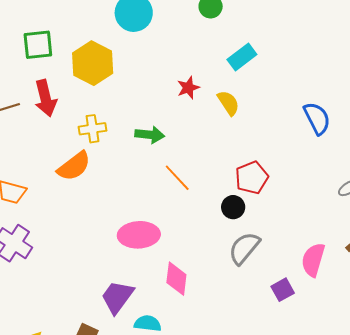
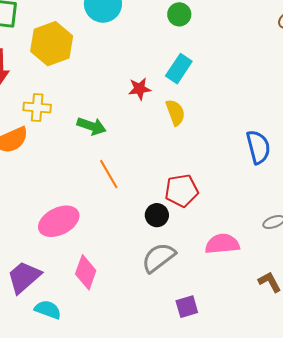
cyan rectangle: (242, 57) -> (179, 69), moved, turned -32
pink ellipse: (139, 235) -> (59, 221), turned -36
pink semicircle: (313, 260) -> (222, 244), moved, turned 56

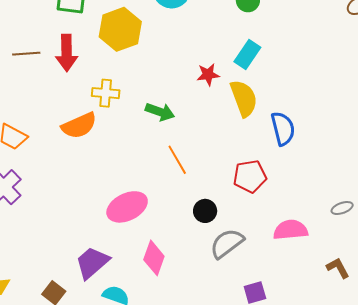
yellow semicircle: (175, 112) -> (244, 98), size x1.4
blue semicircle: (258, 147) -> (283, 129), moved
black circle: (157, 215) -> (205, 211), moved

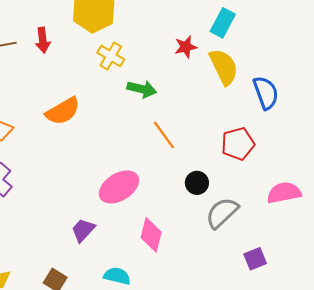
red arrow: (67, 53) -> (43, 40), size x0.7
yellow cross: (106, 93) -> (111, 56), moved, turned 32
purple trapezoid: (92, 263) -> (83, 230), moved, size x0.7

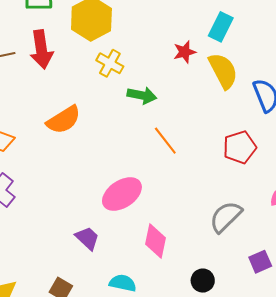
red arrow: (43, 40) -> (41, 49), size x1.5
black circle: (197, 183) -> (203, 281), moved
purple trapezoid: (83, 230) -> (87, 238), turned 92

